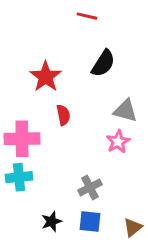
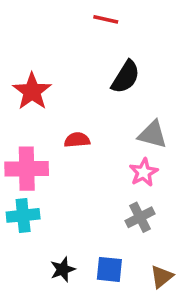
red star: (46, 77) -> (32, 91), moved
red semicircle: (63, 115) -> (77, 140), turned -84
gray cross: (90, 187) -> (140, 217), moved

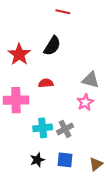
black semicircle: (126, 77) -> (52, 46), moved
cyan cross: (23, 215) -> (43, 128), moved
gray cross: (140, 217) -> (65, 129), moved

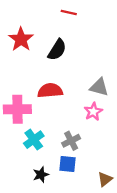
red star: (19, 54) -> (21, 39), moved
red semicircle: (46, 83) -> (50, 91), size x1.5
cyan cross: (43, 128) -> (34, 140), moved, turned -30
blue square: (65, 160) -> (68, 164), moved

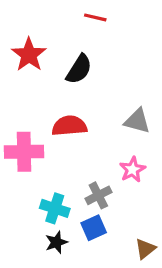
pink star: (93, 112) -> (132, 170), moved
cyan cross: (34, 140) -> (55, 208), moved, turned -36
blue square: (68, 164) -> (94, 228), turned -30

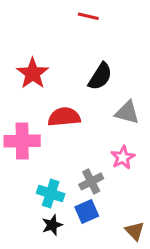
red star: (29, 55) -> (33, 73), moved
black semicircle: (79, 69) -> (100, 76), moved
brown triangle: (145, 249) -> (135, 231), turned -35

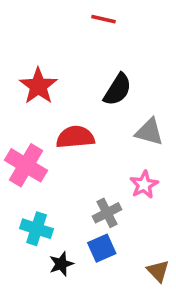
pink cross: (22, 141) -> (26, 165), turned 32
cyan cross: (51, 193) -> (37, 229), moved

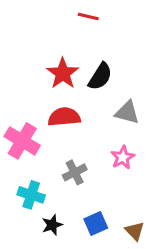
red star: (38, 86) -> (63, 73), moved
gray cross: (107, 213) -> (75, 172), moved
blue square: (102, 248) -> (96, 223), moved

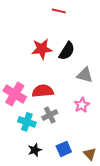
red star: (63, 73) -> (42, 49), turned 30
red semicircle: (64, 117) -> (43, 91), moved
cyan cross: (31, 195) -> (27, 122), moved

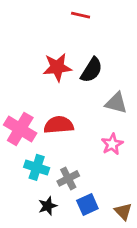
gray cross: (50, 115) -> (68, 178), moved

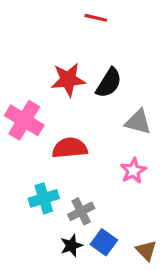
pink cross: (20, 129) -> (24, 120), moved
cyan cross: (37, 167) -> (44, 198), turned -35
blue square: (87, 205) -> (104, 242), turned -30
black star: (48, 206) -> (71, 246), moved

